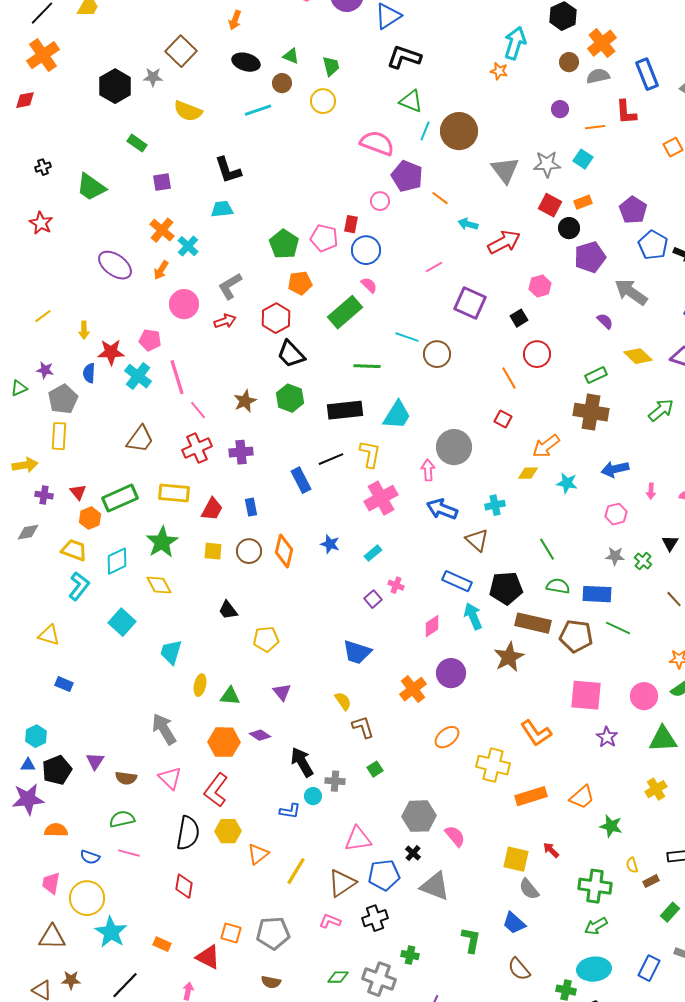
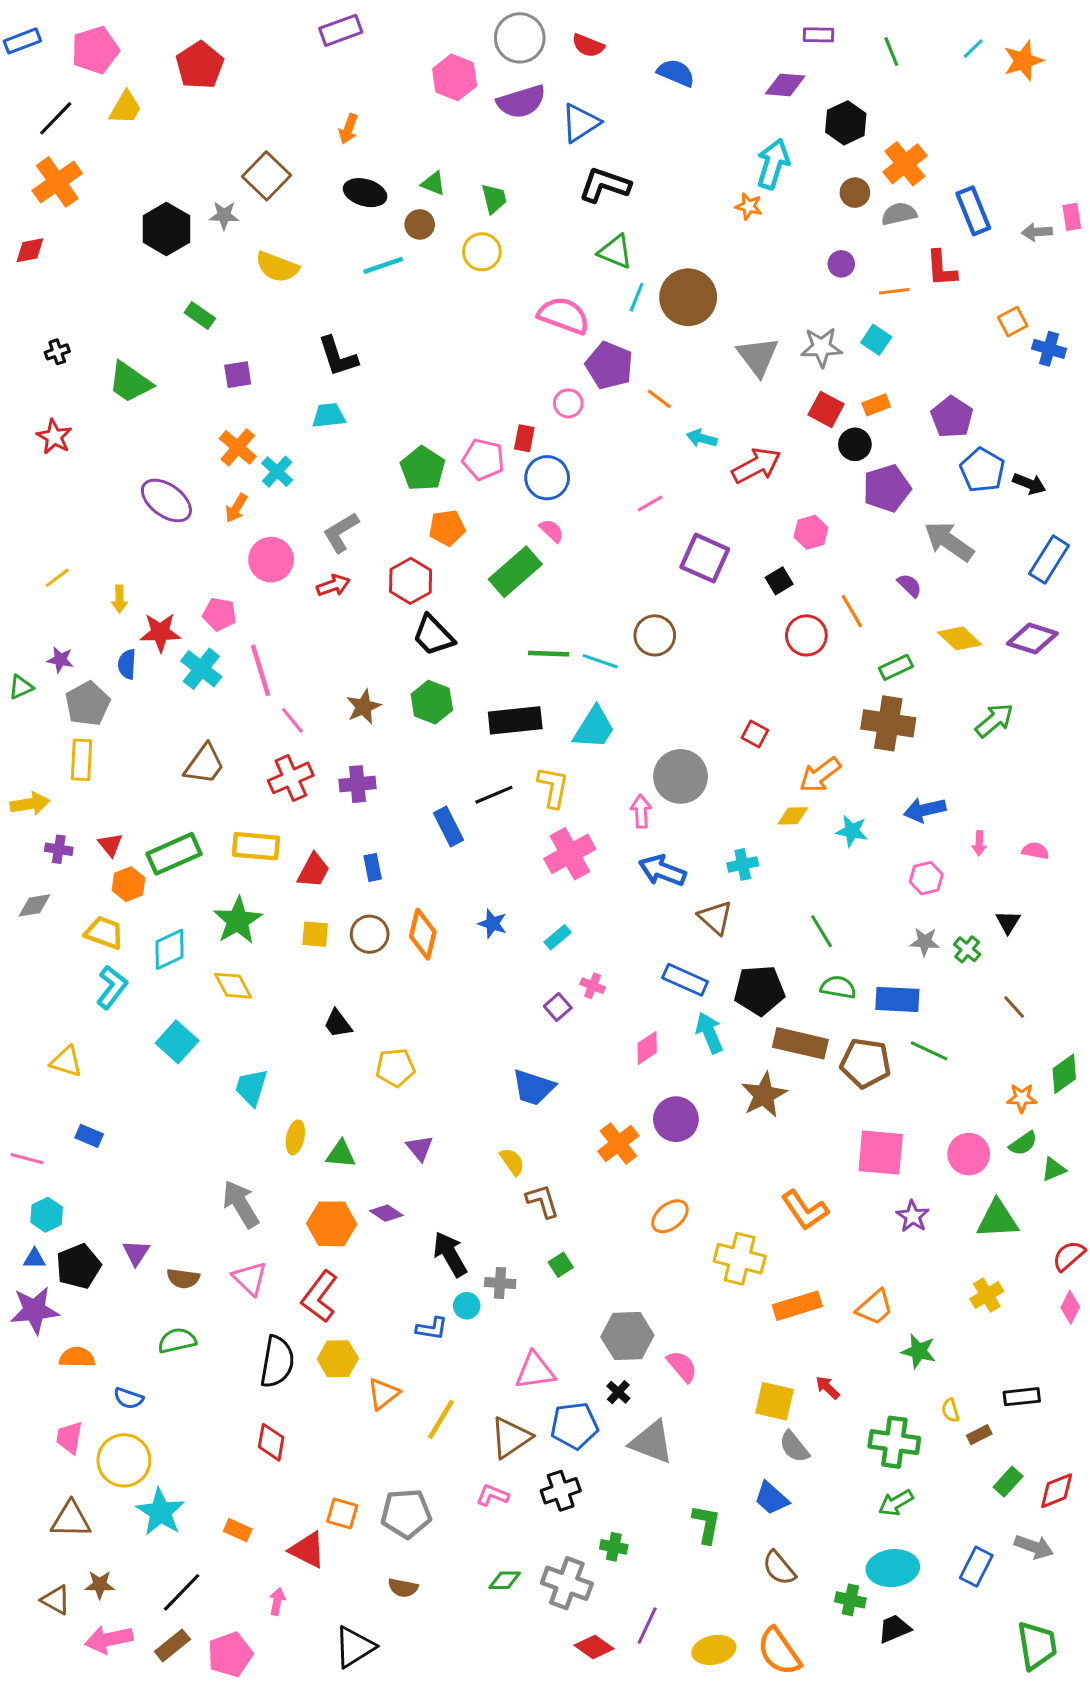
cyan line: (407, 337) -> (600, 661), moved
orange line: (509, 378) -> (852, 611), moved
pink line: (129, 853) -> (27, 1159), moved

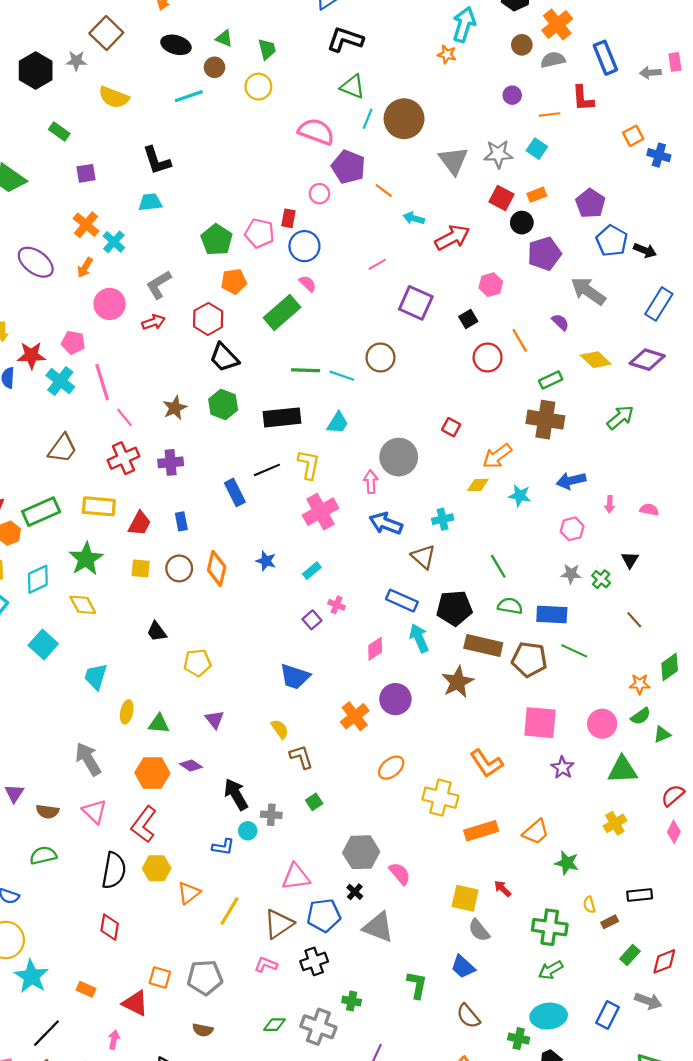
cyan trapezoid: (594, 728) -> (338, 423), size x0.7

